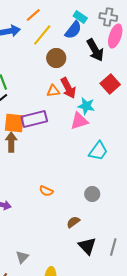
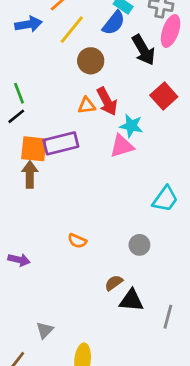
cyan trapezoid: (98, 151) -> (165, 199), moved
black triangle: (87, 246) -> (131, 300), moved, turned -42

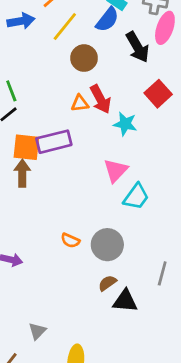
pink triangle: (122, 146) -> (116, 171), moved, turned -30
cyan trapezoid: (165, 199) -> (136, 197), moved
gray circle: (139, 245) -> (107, 245), moved, size x1.5
gray line: (168, 317) -> (162, 273), moved

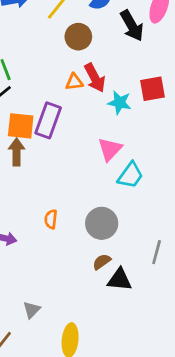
red square: (158, 94) -> (152, 89), moved, turned 32
purple rectangle: (54, 142) -> (48, 120), turned -56
orange semicircle: (70, 241) -> (51, 219), moved, turned 72

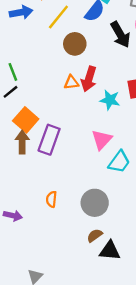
red arrow: (95, 78) -> (89, 79), turned 45
purple rectangle: (48, 120) -> (49, 140), moved
orange square: (21, 126) -> (26, 120), turned 35

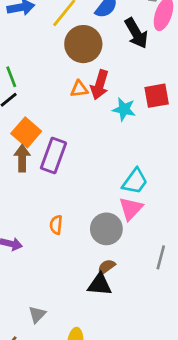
brown circle: (75, 44) -> (83, 44), size x1.4
pink triangle: (102, 140) -> (131, 208), moved
black triangle: (110, 251) -> (100, 285), moved

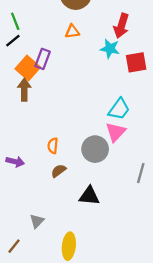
red arrow: (100, 85) -> (121, 26), moved
red square: (157, 96) -> (136, 62), moved
purple rectangle: (53, 155) -> (43, 59), moved, size x0.7
brown semicircle: (106, 267) -> (59, 171), moved

